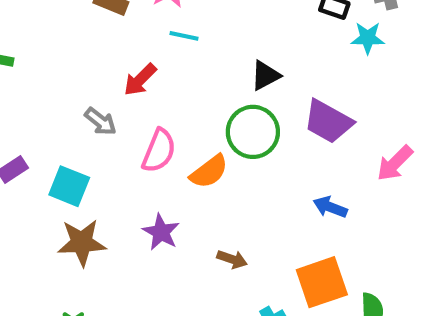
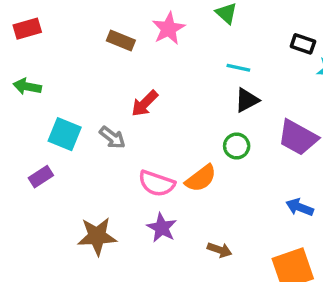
cyan line: (184, 36) -> (238, 68), moved
green circle: (253, 132) -> (237, 146), size x0.6
pink semicircle: (159, 151) -> (157, 183), moved, turned 87
cyan square: (69, 186) -> (65, 134), moved

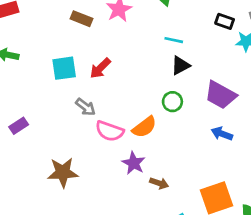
cyan square: (65, 134) -> (64, 68), moved, turned -30
gray arrow: (112, 137) -> (86, 107), moved
blue arrow: (300, 207) -> (222, 134), moved
purple star: (162, 228) -> (134, 163), moved

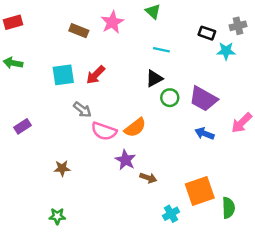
black triangle: (180, 66) -> (154, 79), moved
green circle: (172, 102) -> (170, 98), moved
brown star: (63, 172) -> (62, 168), size x0.6

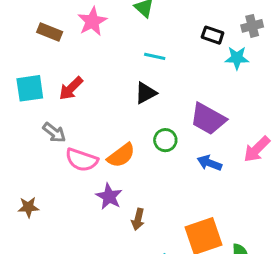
green circle: (170, 98) -> (165, 140), moved
brown arrow: (148, 178) -> (138, 219), turned 84

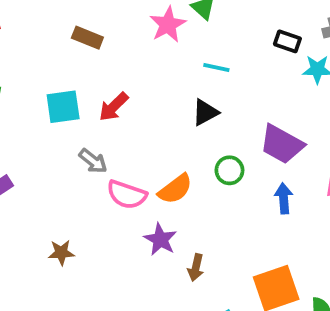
pink star: (92, 21) -> (168, 25), moved
blue arrow: (210, 163) -> (284, 198), turned 65

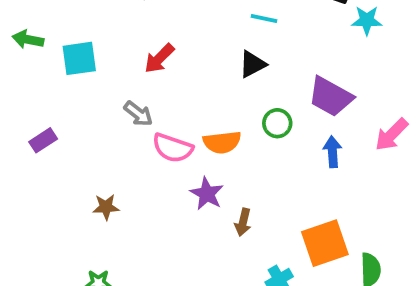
cyan square: (63, 107) -> (79, 58), moved
orange semicircle: (175, 189) -> (222, 142), turned 30

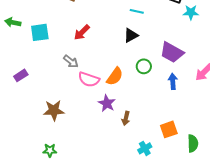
orange semicircle: (222, 142) -> (115, 76), turned -48
brown star: (106, 207) -> (54, 110), size x1.5
orange square: (325, 243) -> (169, 129), size x0.7

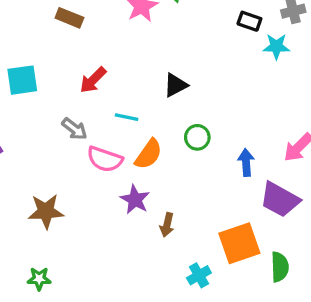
cyan line: (137, 11) -> (127, 117), moved
purple trapezoid: (172, 52) -> (280, 200), moved
orange square: (169, 129) -> (239, 243), size x1.4

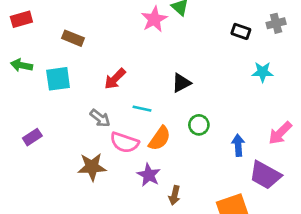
brown rectangle: (69, 18) -> (73, 38), moved
cyan star: (276, 46) -> (263, 72), moved
brown star: (46, 211) -> (92, 167), moved

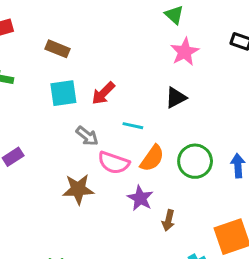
pink star: (154, 19) -> (185, 52), moved
cyan square: (58, 79) -> (63, 93), moved
green circle: (199, 125) -> (195, 161), moved, size x1.5

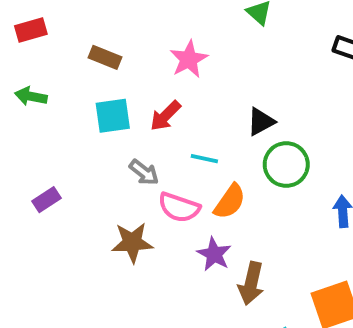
pink star: (185, 52) -> (189, 59), moved
green circle: (195, 161) -> (286, 165), moved
brown arrow: (168, 220) -> (251, 283), size x1.5

